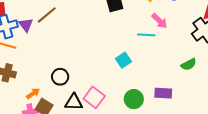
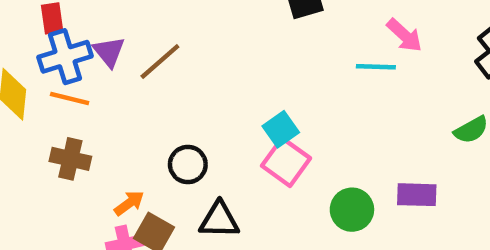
brown line: (47, 15) -> (160, 61), moved
cyan square: (123, 60) -> (281, 129), moved
pink square: (94, 97) -> (286, 162), moved

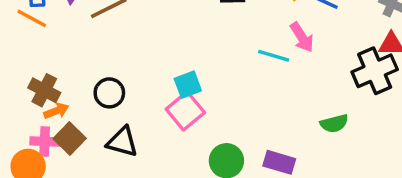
brown cross: (70, 159) -> (44, 90), moved

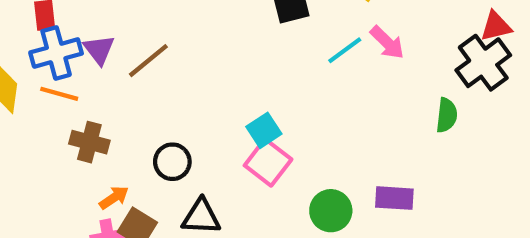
cyan line: (274, 56) -> (345, 50), moved, turned -40
brown cross: (44, 90) -> (89, 142), moved
green semicircle: (334, 123) -> (447, 115), moved, turned -56

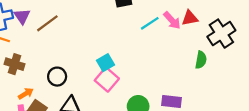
red triangle: (496, 26) -> (190, 18), moved

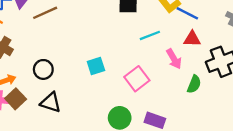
pink arrow: (172, 20) -> (174, 59), moved
pink square: (107, 79) -> (137, 79), moved

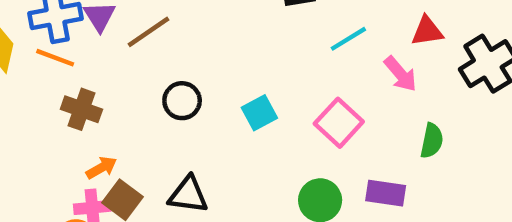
black circle: (43, 69) -> (182, 101), moved
green semicircle: (194, 84) -> (432, 141), moved

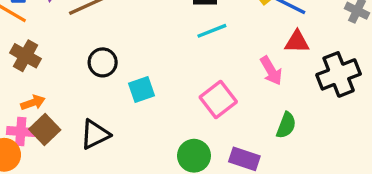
cyan line: (348, 39) -> (212, 31), moved
cyan square: (259, 113) -> (142, 90), moved
black triangle: (188, 195) -> (95, 134), turned -44

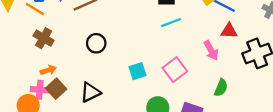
cyan square: (142, 90) -> (137, 71), moved

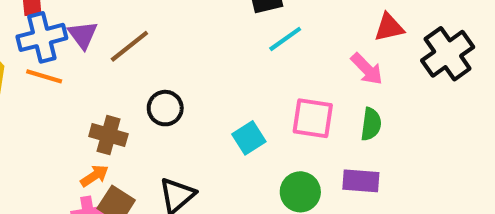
brown cross: (44, 38) -> (108, 135), moved
pink square: (175, 70) -> (313, 118), turned -30
green semicircle: (221, 88) -> (371, 124), moved

